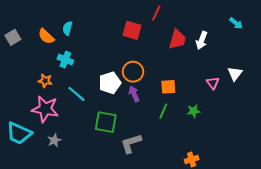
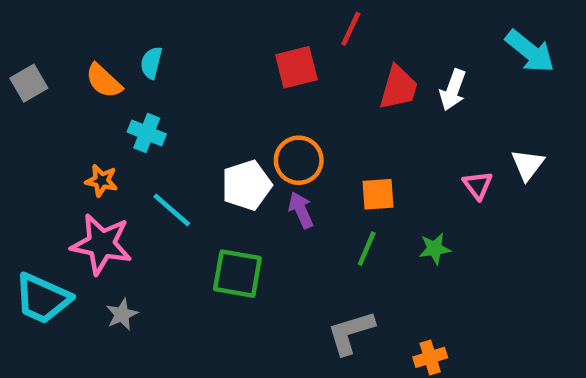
cyan arrow: (236, 23) -> (530, 51), size x1.6
red square: (132, 30) -> (296, 67), turned -30
gray L-shape: (131, 143) -> (351, 332), moved

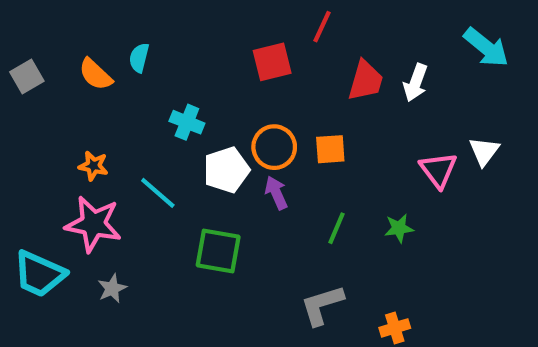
cyan cross: (147, 133) -> (187, 122), moved
pink triangle: (478, 185) -> (438, 170), size x1.4
orange square: (378, 194) -> (330, 149), moved

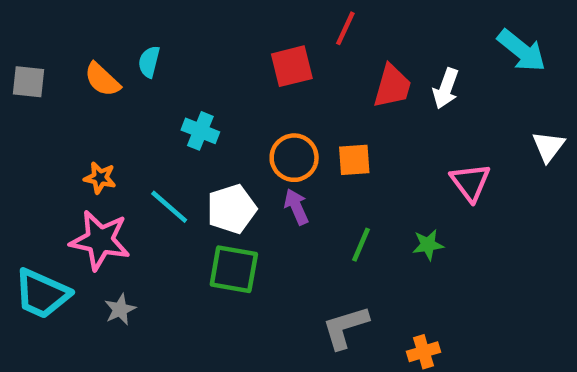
gray square: (27, 76) -> (29, 82), turned 36
white triangle: (484, 151) -> (548, 147), moved
white pentagon: (226, 170) -> (232, 209), moved

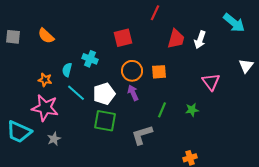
cyan semicircle: (149, 62) -> (67, 70), moved
red square: (292, 66) -> (123, 38), moved
gray L-shape: (345, 327) -> (142, 135), moved

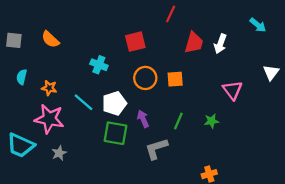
cyan arrow: (234, 23) -> (258, 25), size x0.7
cyan semicircle: (67, 70) -> (22, 77), moved
purple arrow: (133, 93) -> (143, 119), moved

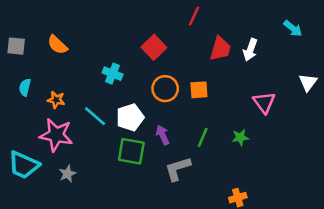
red square: (135, 42) -> (154, 47), turned -30

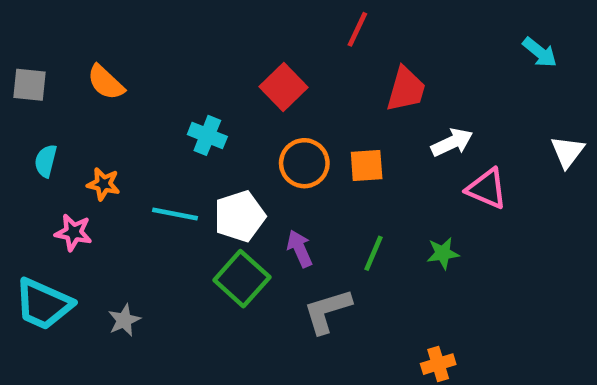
white arrow: (250, 50) -> (452, 142), moved, turned -135
pink triangle: (264, 102) -> (487, 189), turned -30
cyan line: (95, 116) -> (175, 214), turned -30
pink star: (56, 135) -> (73, 232), moved, size x0.6
green square: (131, 151) -> (242, 279), turned 32

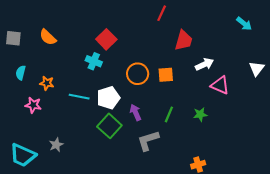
red square: (283, 87) -> (106, 39), moved
cyan trapezoid: (43, 304) -> (23, 155), moved

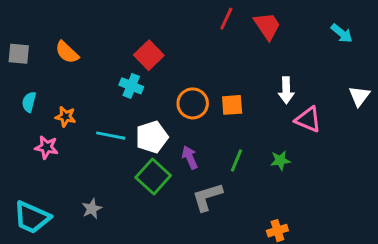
red trapezoid: (184, 40) -> (267, 26), moved, turned -50
white arrow: (204, 64) -> (286, 90), turned 114
gray star: (56, 145) -> (92, 209), moved

